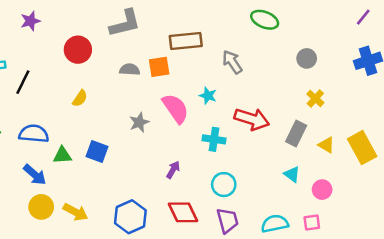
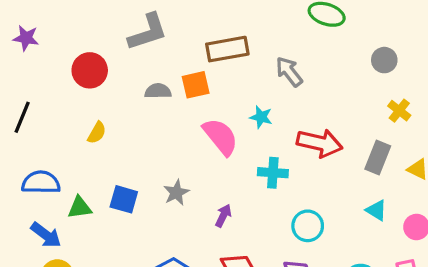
purple star: (30, 21) -> (26, 38), turned 30
gray star: (139, 122) -> (176, 193), moved
cyan circle: (224, 185) -> (308, 226), moved

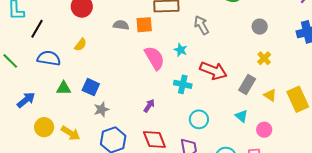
blue semicircle: (41, 182) -> (49, 58), moved
gray star: (176, 193) -> (101, 109), moved
blue arrow: (46, 235) -> (26, 100), moved, turned -84

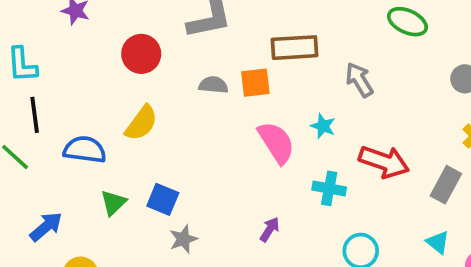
black line: (37, 29) -> (35, 115), moved, turned -36
yellow semicircle: (81, 45) -> (141, 123), size x1.5
green triangle: (64, 88) -> (113, 203), turned -42

